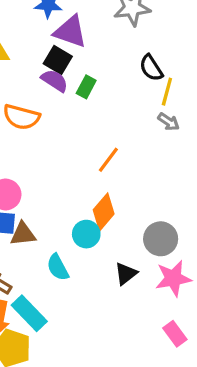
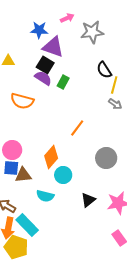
orange diamond: (104, 212) -> (51, 157), moved
gray circle: (161, 239) -> (106, 158), moved
cyan semicircle: (58, 267) -> (45, 196), turned -48

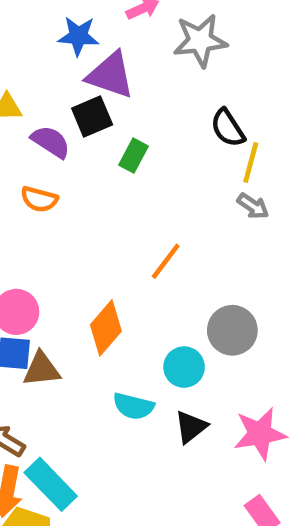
black square: (45, 65) -> (92, 116), turned 36
purple semicircle: (43, 78) -> (51, 142), moved
orange semicircle: (22, 101) -> (39, 199), size x0.7
cyan circle: (63, 175) -> (184, 367), moved
cyan semicircle: (45, 196) -> (133, 406), moved

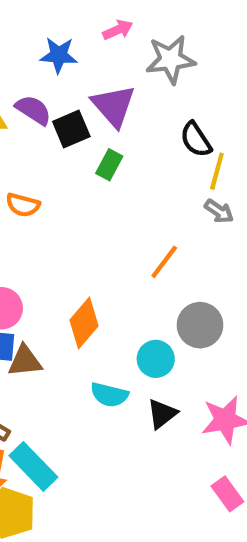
purple triangle: (110, 75) -> (114, 106), moved, turned 30
purple semicircle: (51, 142) -> (33, 110), moved
orange line: (166, 261) -> (164, 262), moved

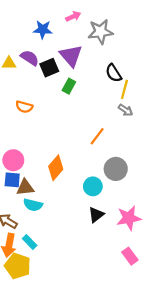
cyan semicircle: (109, 395) -> (33, 205), moved
cyan rectangle: (33, 466) -> (30, 242), size x0.6

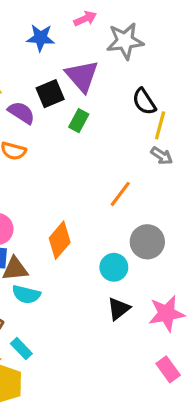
purple semicircle: (30, 58) -> (21, 113), moved

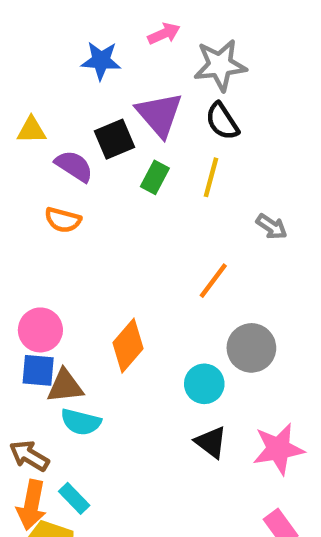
black semicircle: (144, 102) -> (222, 121), moved
yellow line: (160, 125) -> (211, 177), moved
black triangle: (119, 309) -> (211, 442), turned -45

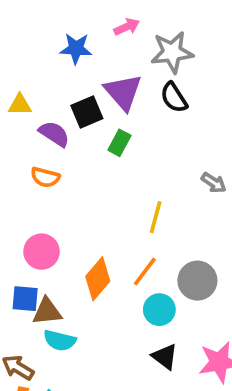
yellow line: (211, 177) -> (156, 217), moved
orange line: (213, 281) -> (145, 272), moved
pink circle: (40, 330) -> (42, 252), moved

